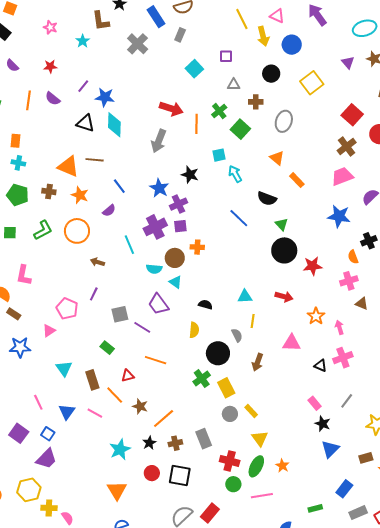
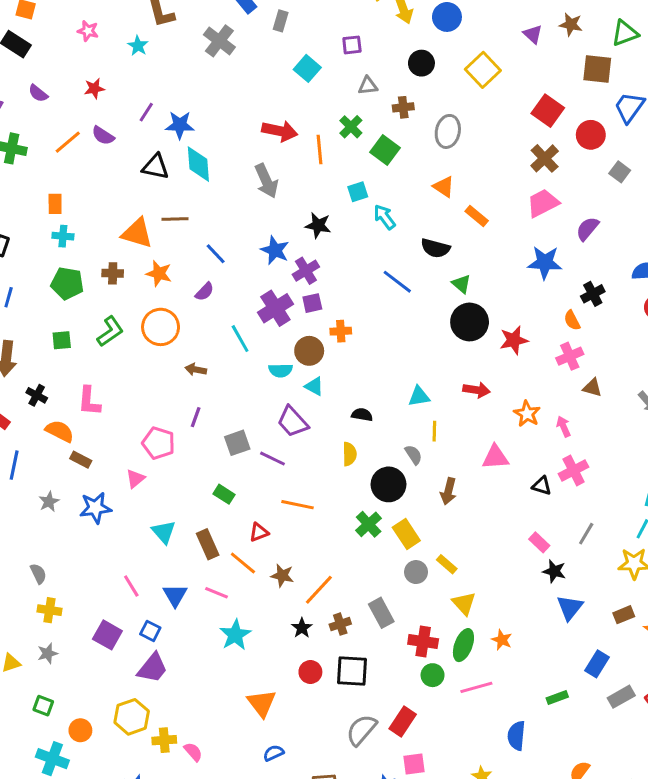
orange line: (29, 100) -> (68, 142), turned 48
gray arrow: (159, 141) -> (266, 181), turned -40
cyan star: (120, 449) -> (235, 635), moved

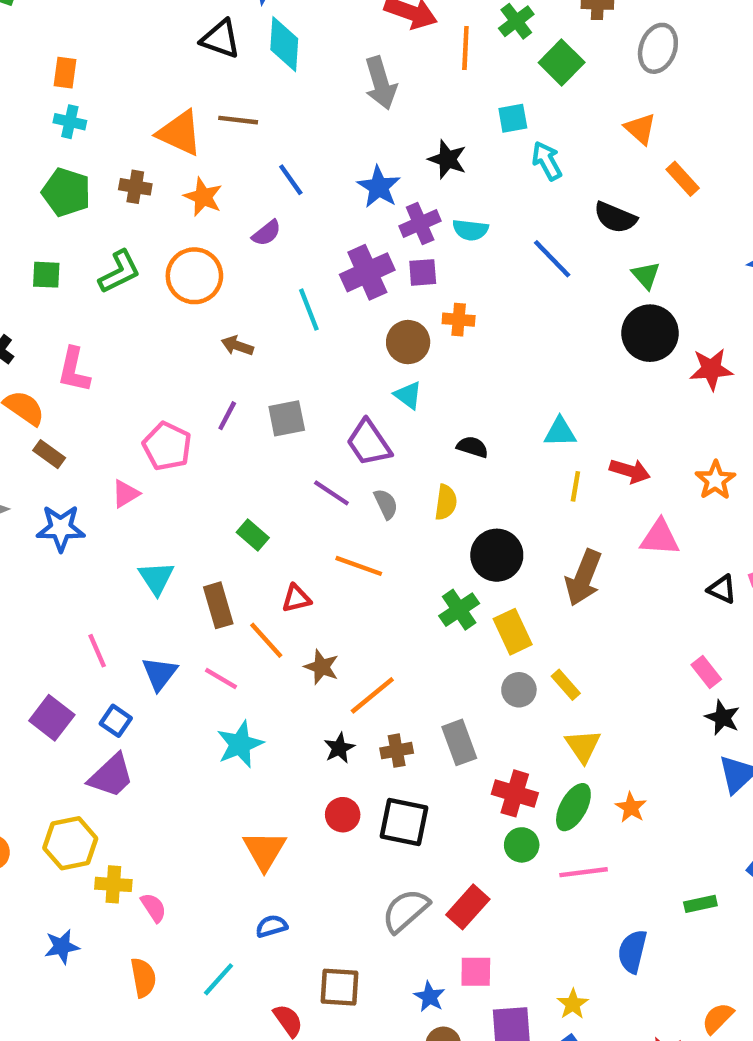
cyan semicircle: (281, 370) -> (470, 230), moved
red arrow: (477, 390) -> (630, 471), moved
gray square: (237, 443) -> (287, 418), moved
gray semicircle: (413, 455) -> (386, 504), moved
brown arrow: (448, 491) -> (583, 578), size x1.4

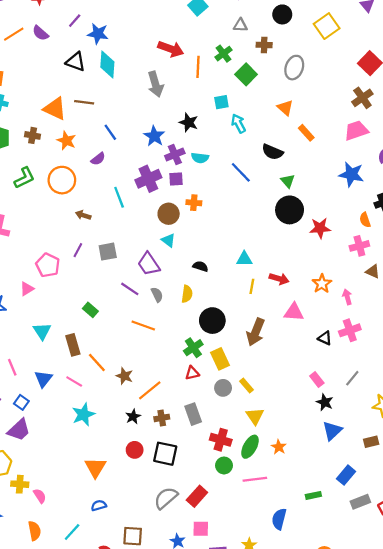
red triangle: (296, 598) -> (192, 373), moved

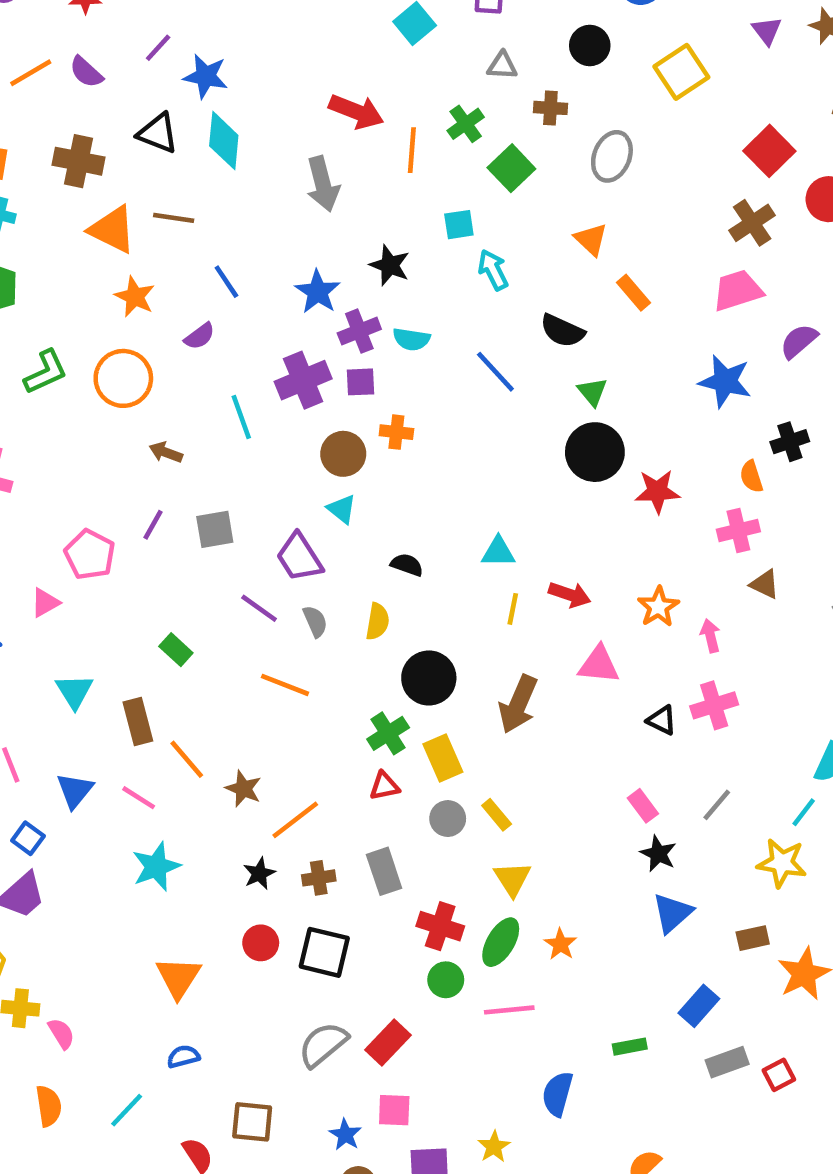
brown cross: (33, 135) -> (78, 161), moved, size x1.5

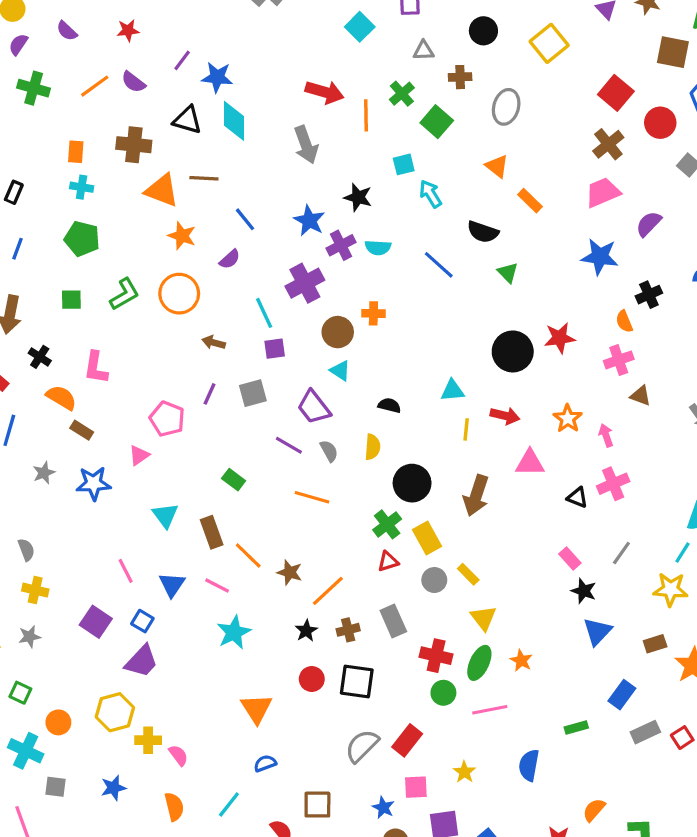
purple square: (361, 382) -> (275, 349), moved
black circle: (595, 452) -> (513, 351), moved
yellow star: (494, 1147) -> (464, 772), moved

